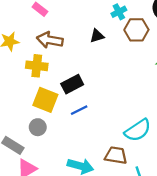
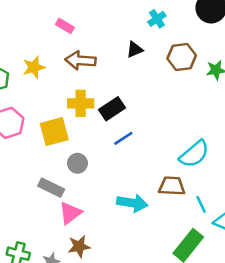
brown hexagon: (136, 30) -> (182, 57), moved
yellow cross: (37, 66) -> (81, 103), moved
yellow square: (45, 100) -> (54, 132), moved, turned -30

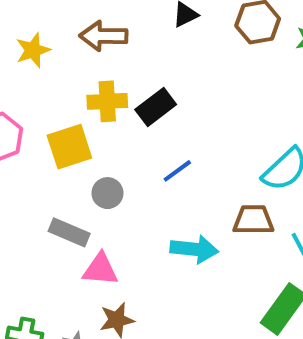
blue line: (123, 138) -> (177, 171), moved
pink triangle: (70, 213) -> (100, 269), turned 45

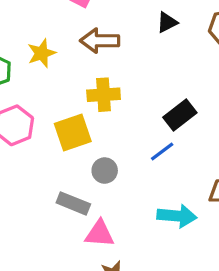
black rectangle: (156, 107) -> (180, 115), moved

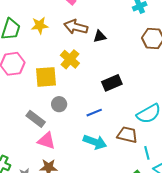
black triangle: (167, 22) -> (100, 37), moved
yellow cross: (104, 95) -> (70, 59), turned 30
blue line: (162, 151) -> (94, 113), moved

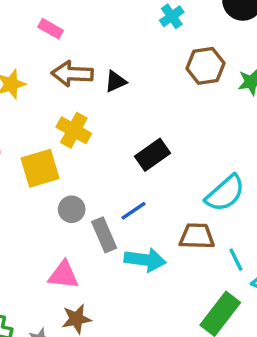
gray rectangle: (36, 119) -> (104, 235), moved, turned 42

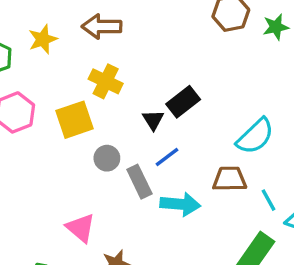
black triangle: (116, 81) -> (153, 120), moved, turned -35
pink triangle: (64, 275) -> (81, 228), moved, turned 36

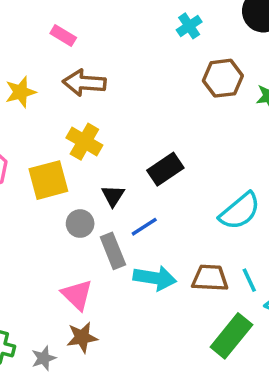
black triangle: (153, 120) -> (113, 196), moved
brown trapezoid: (230, 179) -> (210, 278), moved
pink triangle: (81, 228) -> (77, 295), moved

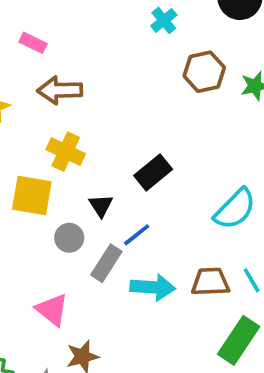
yellow square: (48, 180) -> (32, 195), turned 30
gray rectangle: (113, 251) -> (106, 263), turned 60
pink triangle: (77, 295) -> (52, 310), moved

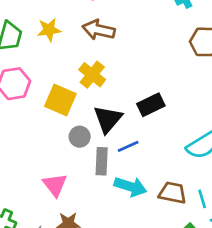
black triangle: (101, 205) -> (108, 119), size x1.6
gray rectangle: (106, 263) -> (102, 161), turned -44

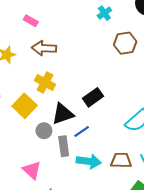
yellow square: (60, 100) -> (25, 106), turned 30
black triangle: (108, 119) -> (63, 114), turned 40

